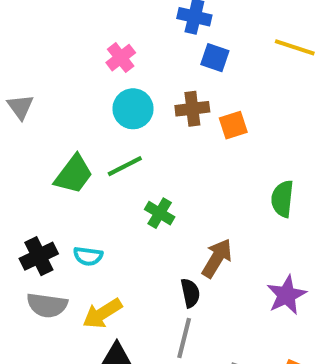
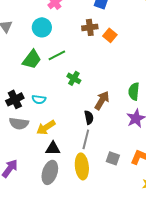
cyan circle: (133, 109) -> (42, 27), moved
orange square: (233, 125) -> (110, 35), turned -32
green semicircle: (282, 199) -> (134, 91), moved

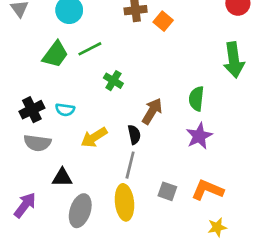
yellow arrow: (46, 127) -> (94, 137), moved
black triangle: (53, 148) -> (62, 177), moved

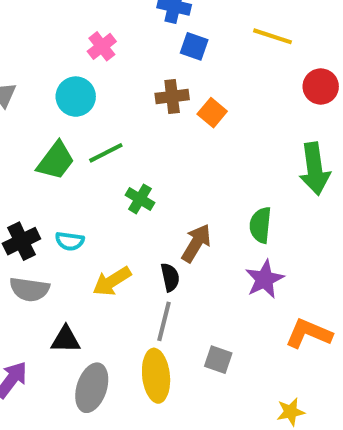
orange L-shape: (207, 190) -> (309, 333), moved

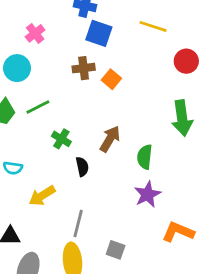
blue square: (194, 46) -> (99, 33), size x1.4
brown arrow: (196, 243) -> (110, 139), moved
black semicircle: (170, 277) -> (82, 167), moved

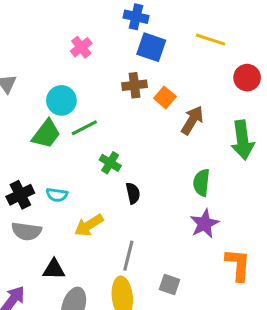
cyan circle: (17, 68) -> (61, 100), moved
brown arrow: (110, 139) -> (192, 120), moved
orange L-shape: (178, 232) -> (238, 265), turned 72

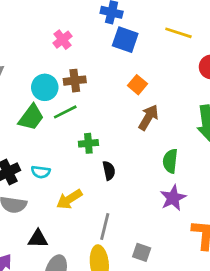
brown cross: (134, 85) -> (75, 81), moved
brown arrow: (192, 120) -> (148, 117), moved
green cross: (110, 163) -> (88, 143), turned -36

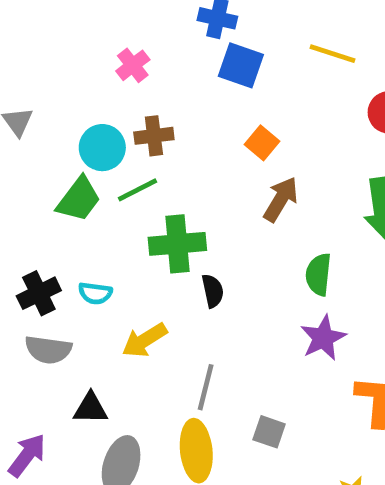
green cross: (88, 143) -> (177, 244), size x1.6

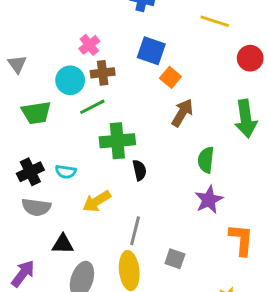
pink cross: (133, 65) -> (89, 45), moved
blue square: (241, 65) -> (151, 51), moved
green trapezoid: (79, 199) -> (36, 113), moved, turned 44

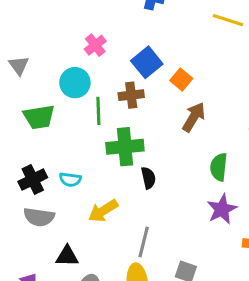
blue square: (151, 51) -> (147, 62), moved, turned 32
brown cross: (103, 73) -> (131, 95), moved
green line: (92, 107) -> (98, 111), turned -65

